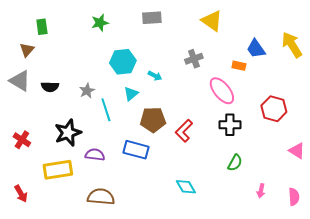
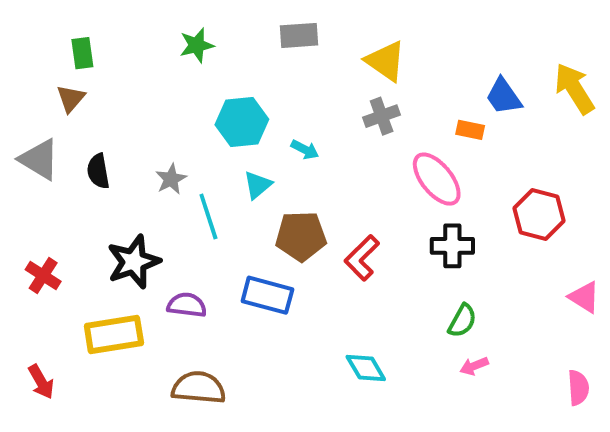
yellow triangle: (212, 21) -> (386, 61), moved
brown triangle: (27, 50) -> (71, 98), moved
black semicircle: (50, 87) -> (98, 171), turned 78
pink arrow: (261, 191) -> (474, 366), moved, turned 56

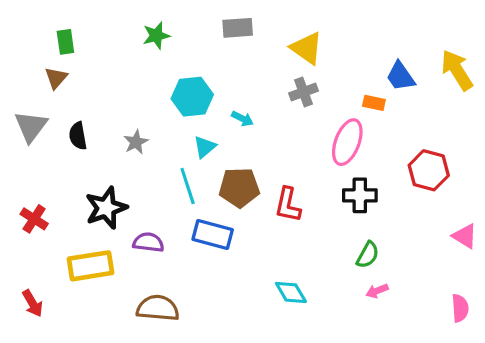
gray triangle: (39, 159) -> (31, 126), turned 36
pink ellipse: (437, 179) -> (347, 142), turned 60
cyan line: (208, 216) -> (188, 186), moved
red L-shape: (362, 258) -> (288, 205), turned -33

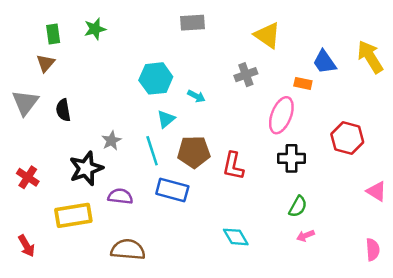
green star: (156, 36) -> (95, 29), moved
yellow triangle: (307, 48) -> (267, 35), moved
gray star: (136, 142) -> (111, 141), moved

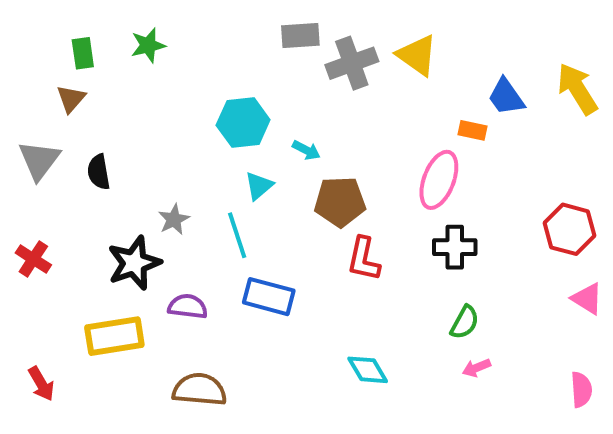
gray cross: (246, 75) -> (352, 63), moved, size x1.4
red hexagon: (347, 138) -> (569, 229), moved
brown pentagon: (194, 152) -> (340, 202), moved
red cross: (28, 177) -> (33, 259), moved

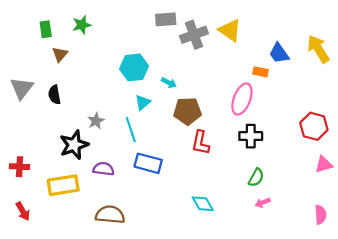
brown triangle: (71, 99) -> (60, 54), moved
red cross: (33, 259) -> (20, 167), moved, turned -30
pink triangle: (587, 299) -> (324, 164), turned -48

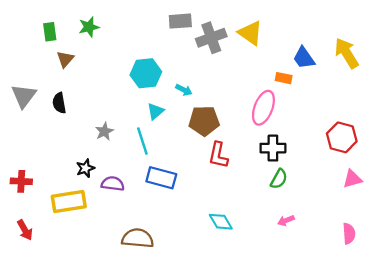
black star: (74, 145) -> (85, 168), moved, size x0.6
green semicircle: (256, 178) -> (279, 179), moved
brown semicircle: (110, 215) -> (138, 238), moved

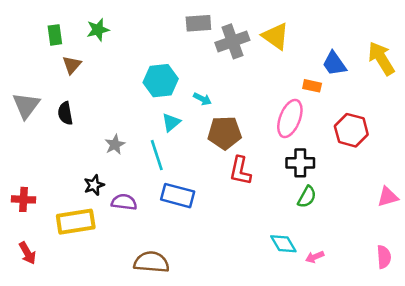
red hexagon: (342, 137) -> (351, 130), moved
pink arrow: (286, 220) -> (315, 257), moved
cyan diamond: (221, 222) -> (283, 244), moved

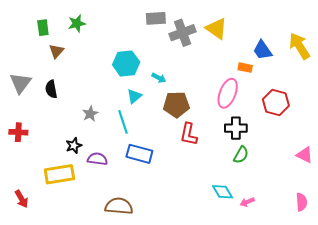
pink triangle: (388, 197) -> (305, 155), turned 42
red cross: (24, 199) -> (18, 132), moved

